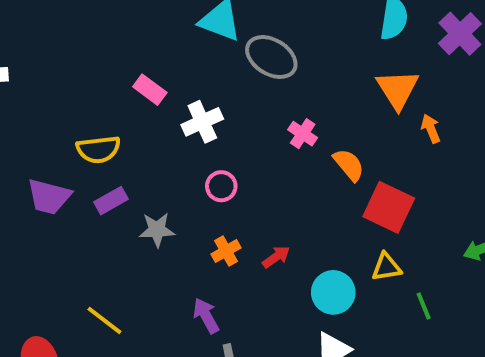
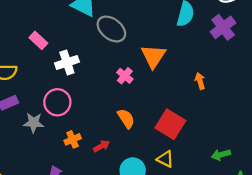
orange triangle: (398, 89) -> (153, 56), moved
orange semicircle: (349, 165) -> (126, 119), moved
pink circle: (221, 186) -> (57, 102), moved, size x1.5
yellow triangle: (386, 267) -> (165, 159), turned 30

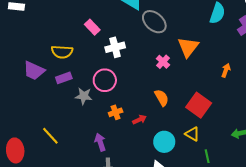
orange arrow: (200, 81) -> (226, 70), turned 32

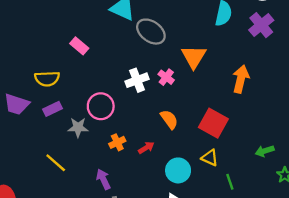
white cross: (115, 47) -> (137, 80), moved
orange arrow: (226, 70) -> (241, 79), size x1.6
yellow line: (50, 136) -> (56, 163), moved

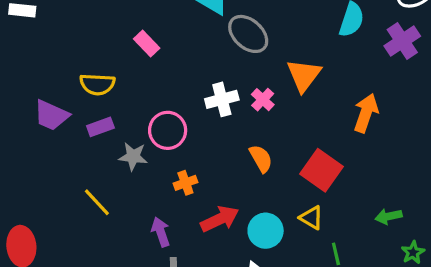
red arrow: (146, 148) -> (220, 219), moved, size x1.6

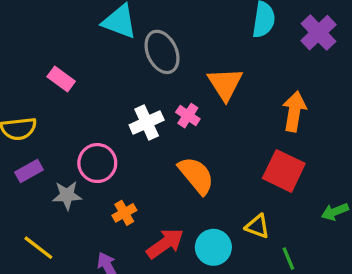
gray ellipse: (248, 34) -> (162, 52), turned 33
orange semicircle: (261, 159) -> (196, 175), size x1.4
red square: (321, 170) -> (284, 171), moved

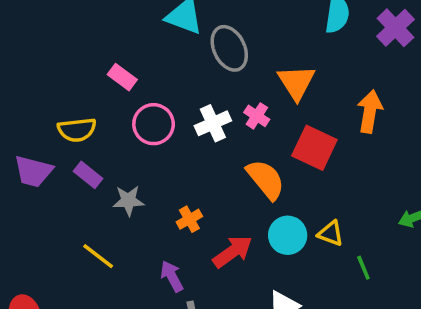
pink circle: (97, 163) -> (154, 124), moved
purple rectangle: (29, 171) -> (88, 175), turned 68
red square: (284, 171) -> (314, 148), moved
cyan circle: (213, 247) -> (288, 235), moved

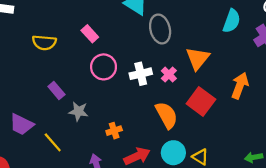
yellow semicircle: (77, 130) -> (44, 43), moved
purple trapezoid: (33, 171) -> (21, 124), moved

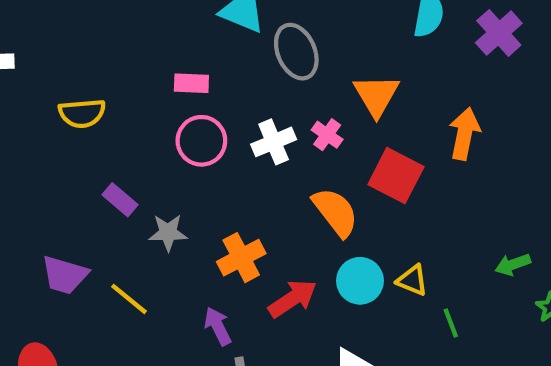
pink rectangle: (90, 34) -> (191, 83), moved, turned -36
orange cross: (114, 131) -> (241, 258), size x1.5

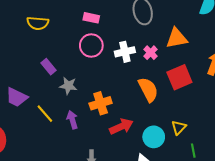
orange triangle: (376, 95) -> (177, 38), turned 40
red square: (396, 176) -> (179, 77), turned 30
yellow triangle: (412, 280) -> (179, 128), turned 42
cyan circle: (360, 281) -> (154, 137), moved
purple arrow: (218, 326) -> (72, 120), moved

